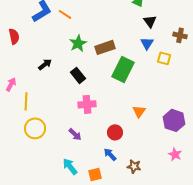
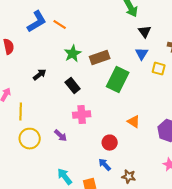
orange triangle: (139, 111) -> (134, 122), turned -32
purple arrow: (75, 134) -> (61, 136), moved

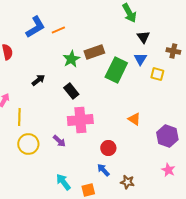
orange line: (60, 25) -> (58, 30), turned -56
brown rectangle: (100, 58) -> (94, 52), moved
green rectangle: (118, 80) -> (116, 70), moved
pink cross: (82, 115) -> (80, 120), size x1.4
orange triangle: (134, 122) -> (134, 119), moved

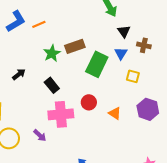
brown cross: (173, 51) -> (144, 45), moved
yellow square: (157, 74) -> (133, 76), moved
purple hexagon: (167, 136) -> (148, 109), moved
red circle: (108, 148) -> (89, 102), moved

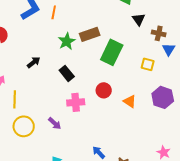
orange line: (39, 24) -> (54, 12), turned -56
blue triangle: (121, 53) -> (169, 49), moved
pink cross: (61, 114) -> (76, 102), size x0.7

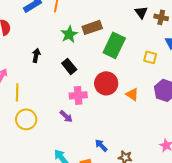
brown cross: (159, 33) -> (161, 17), moved
black arrow: (34, 62) -> (36, 55), turned -40
red circle: (104, 90) -> (106, 83), size x1.5
purple arrow: (55, 123) -> (66, 116), moved

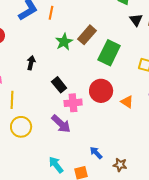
brown rectangle: (92, 27) -> (87, 35), turned -30
black rectangle: (69, 66) -> (59, 85), moved
purple arrow: (66, 116) -> (61, 124), size x1.5

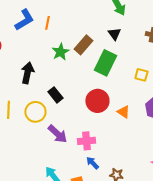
black triangle: (136, 20) -> (114, 34), moved
black arrow: (31, 63) -> (27, 73), size x1.5
pink cross: (73, 103) -> (86, 141), moved
yellow circle: (21, 127) -> (35, 112), moved

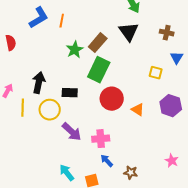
black triangle: (114, 34) -> (129, 32), size x1.5
green rectangle: (105, 63) -> (99, 70), moved
black arrow: (27, 73) -> (39, 83), moved
black rectangle: (55, 95) -> (70, 93), turned -49

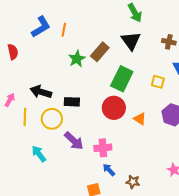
green rectangle: (99, 70) -> (122, 79), moved
black arrow: (39, 83) -> (41, 92), turned -85
cyan arrow: (67, 173) -> (39, 154), moved

